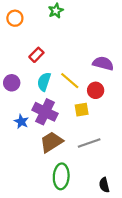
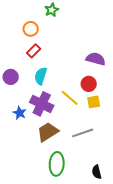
orange circle: (15, 18) -> (31, 29), moved
yellow line: (70, 81) -> (70, 98), moved
yellow square: (82, 110) -> (94, 102), moved

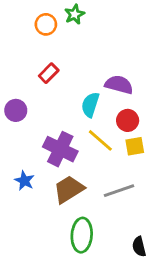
orange circle: (31, 29) -> (46, 24), moved
purple semicircle: (96, 59) -> (119, 85), moved
cyan semicircle: (41, 76) -> (90, 105), moved
blue star: (20, 113) -> (24, 181), moved

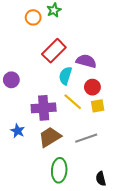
red rectangle: (49, 73) -> (54, 51), moved, size x1.6
purple cross: (60, 149) -> (44, 108), turned -30

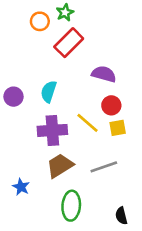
red rectangle: (54, 51) -> (69, 43), moved
cyan semicircle: (65, 76) -> (49, 92), moved
blue star: (18, 131) -> (21, 187), moved

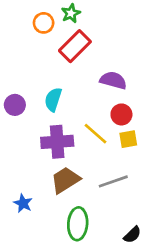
black semicircle: (121, 216) -> (132, 235), turned -120

